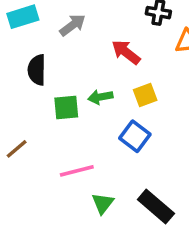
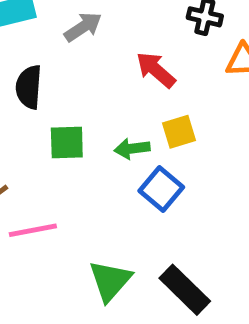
green arrow: (100, 97) -> (132, 149), moved
pink line: (77, 171) -> (33, 230), moved
green triangle: (103, 203) -> (110, 281), size x1.4

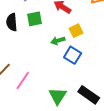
green square: (67, 142) -> (35, 19), moved
pink line: (33, 230) -> (23, 80), turned -36

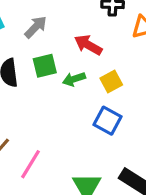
green arrow: (58, 41) -> (74, 79), moved

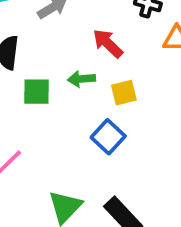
green square: (45, 66) -> (36, 92), moved

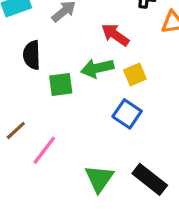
green arrow: (81, 79) -> (97, 68), size x1.4

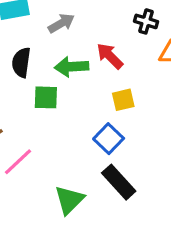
green arrow: (97, 68) -> (71, 67), moved
black rectangle: (150, 179) -> (119, 182), moved

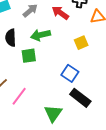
red arrow: (110, 56) -> (60, 13), moved
yellow square: (123, 100) -> (81, 43), moved

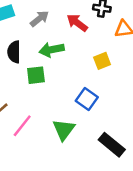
black rectangle: (80, 98) -> (112, 145), moved
green triangle: (53, 113) -> (64, 130), moved

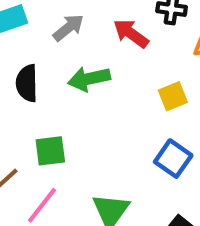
green square: (36, 75) -> (50, 151), moved
blue square: (87, 99) -> (173, 159), moved

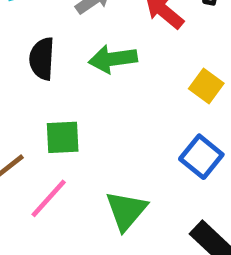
yellow square: (173, 96) -> (206, 86), turned -36

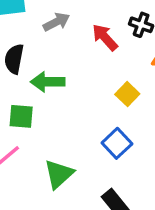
green arrow: (113, 59) -> (48, 82), moved

